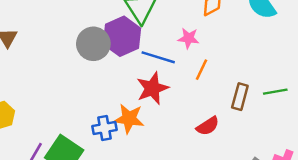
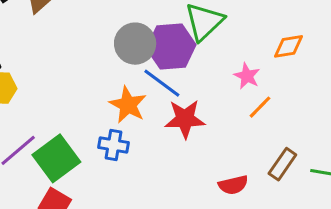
blue line: (158, 57) -> (162, 83), moved
orange line: (202, 70) -> (260, 107), moved
orange star: (129, 119) -> (128, 105), moved

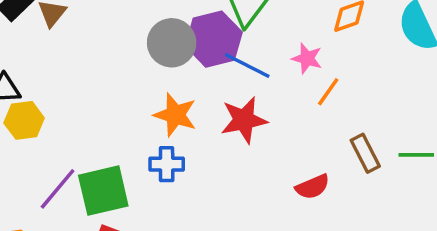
blue line: (162, 83) -> (247, 66), moved
green square: (56, 158) -> (103, 191), turned 33
brown rectangle: (282, 164) -> (365, 153), turned -52

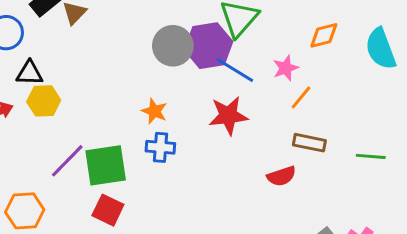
pink star: (307, 58) -> (286, 68), turned 30
orange star: (175, 115) -> (154, 111), moved, size x0.7
brown rectangle: (365, 153) -> (309, 143), moved, turned -56

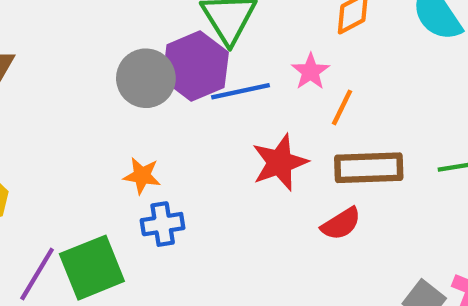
blue line: (235, 70) -> (240, 91), turned -30
red star: (228, 116) -> (280, 162), moved
brown rectangle: (309, 143) -> (369, 168), size x1.4

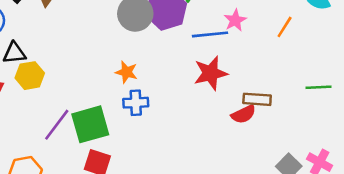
blue line: (240, 91) -> (210, 34), moved
orange line: (342, 107) -> (285, 27), moved
brown rectangle: (369, 168) -> (257, 99), moved, size x0.7

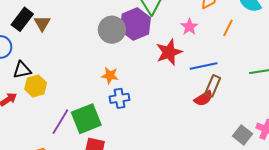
blue line: (210, 34) -> (204, 66), moved
red star: (211, 73) -> (169, 52), moved
brown rectangle: (257, 99) -> (213, 86), turned -65

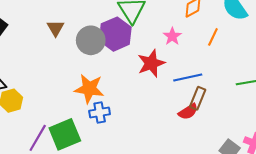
brown triangle: (42, 23) -> (56, 28), moved
orange star: (110, 76) -> (89, 89), size x1.6

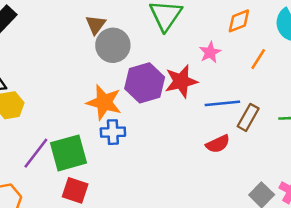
brown triangle: (56, 28) -> (96, 25), moved
purple hexagon: (115, 34) -> (145, 83), moved
brown rectangle: (198, 98) -> (248, 117), moved

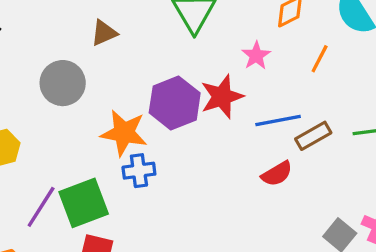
brown triangle: (96, 25) -> (104, 33), turned 35
gray circle: (113, 45) -> (63, 83), moved
brown rectangle: (248, 117) -> (313, 136), turned 36

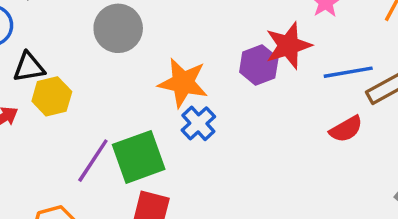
purple hexagon: (175, 103) -> (259, 65), moved, size x0.7
blue cross: (139, 171) -> (198, 123), turned -36

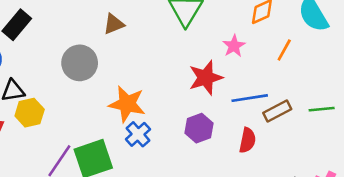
purple hexagon: (259, 65) -> (199, 128), moved
red semicircle: (346, 129) -> (247, 140), turned -50

